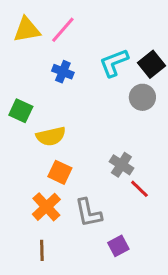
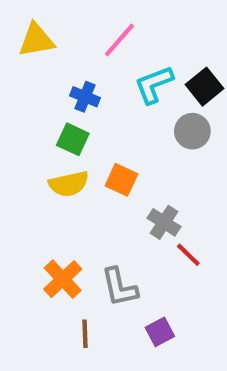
pink line: (63, 30) -> (119, 40), moved
green square: (21, 111) -> (73, 139), moved
orange square: (60, 172) -> (121, 180), moved
brown line: (42, 250) -> (85, 334), moved

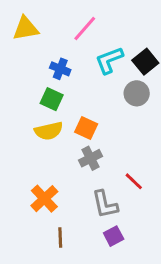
gray cross: (164, 222) -> (90, 158), moved, turned 30
gray L-shape: (119, 287) -> (105, 204), moved

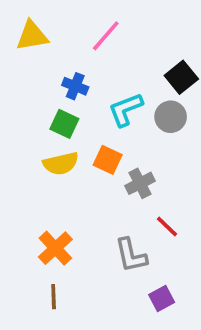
cyan L-shape: (109, 60) -> (126, 110), moved
gray cross: (90, 158) -> (140, 183), moved
purple square: (114, 236) -> (162, 299), moved
brown line: (60, 238) -> (54, 297), moved

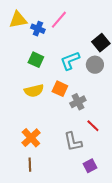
blue cross: (75, 86) -> (38, 29), moved
green square: (64, 124) -> (36, 60), moved

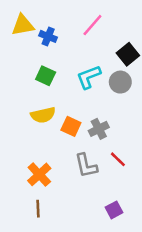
pink line: (59, 20) -> (92, 25), moved
orange square: (60, 89) -> (71, 126), moved
gray L-shape: (73, 142) -> (86, 166), moved

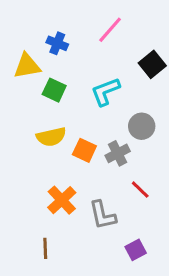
yellow triangle: (23, 25) -> (27, 66), moved
gray circle: (120, 82) -> (142, 126), moved
gray L-shape: (86, 166) -> (102, 215), moved
orange cross: (39, 174) -> (62, 200), moved

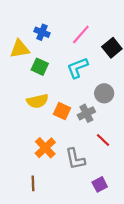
pink line: (110, 30) -> (81, 34), moved

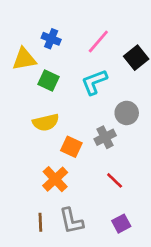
orange square: (62, 111) -> (71, 147), moved
red line: (103, 140) -> (115, 180), moved
gray L-shape: (75, 159) -> (71, 221), moved

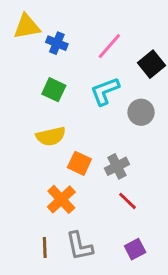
yellow triangle: (24, 59) -> (27, 27), moved
gray circle: (127, 113) -> (141, 112), moved
gray cross: (105, 137) -> (117, 166), moved

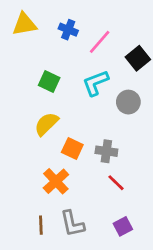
blue cross: (57, 43) -> (68, 30), moved
yellow semicircle: (51, 136) -> (46, 124), turned 148
gray cross: (117, 166) -> (106, 151), turned 35

